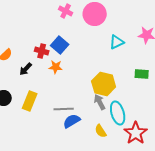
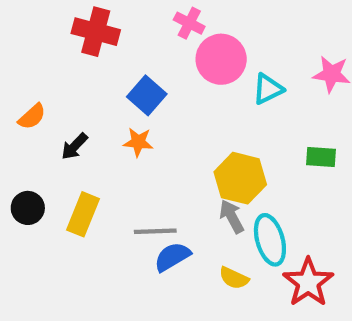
pink cross: (66, 11) -> (189, 23), moved
pink circle: (95, 14) -> (221, 59), moved
red cross: (42, 51) -> (96, 32), moved, size x1.5
yellow semicircle: (101, 131) -> (234, 278), turned -32

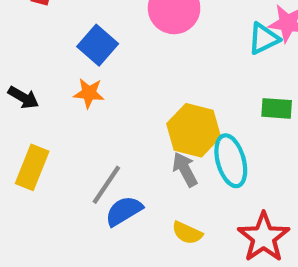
cyan triangle: (268, 89) -> (264, 39), moved
black arrow: (75, 146) -> (23, 97), turned -104
gray line: (155, 231) -> (106, 185), turned -54
cyan ellipse: (270, 240) -> (231, 161), moved

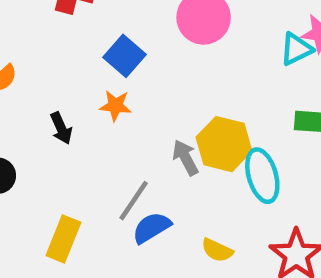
black arrow: (23, 97) -> (61, 128), moved, turned 36
yellow rectangle: (32, 167) -> (63, 239), moved
gray arrow: (185, 170) -> (185, 158), moved

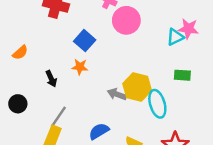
gray arrow: (185, 158) -> (117, 94), turned -42
gray line: (134, 201) -> (58, 117), moved

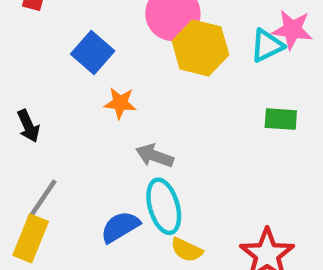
orange star: (80, 67) -> (120, 103), moved
yellow hexagon: (137, 87) -> (200, 48), moved
cyan ellipse: (157, 104) -> (164, 206), moved

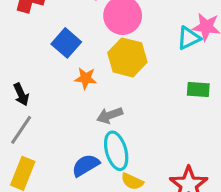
yellow hexagon: (200, 48) -> (127, 57), moved
gray arrow: (155, 156) -> (110, 115), turned -40
gray line: (42, 199) -> (21, 130), moved

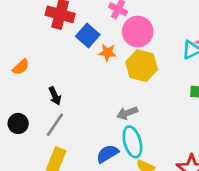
blue square: (66, 43) -> (88, 35), moved
orange star: (86, 78) -> (107, 53), moved

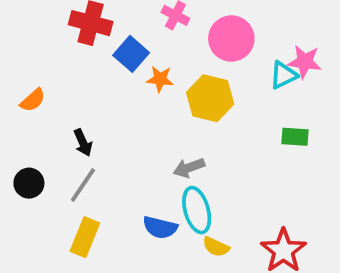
pink circle: (138, 31) -> (231, 39), moved
blue semicircle: (107, 154) -> (160, 227), turned -135

